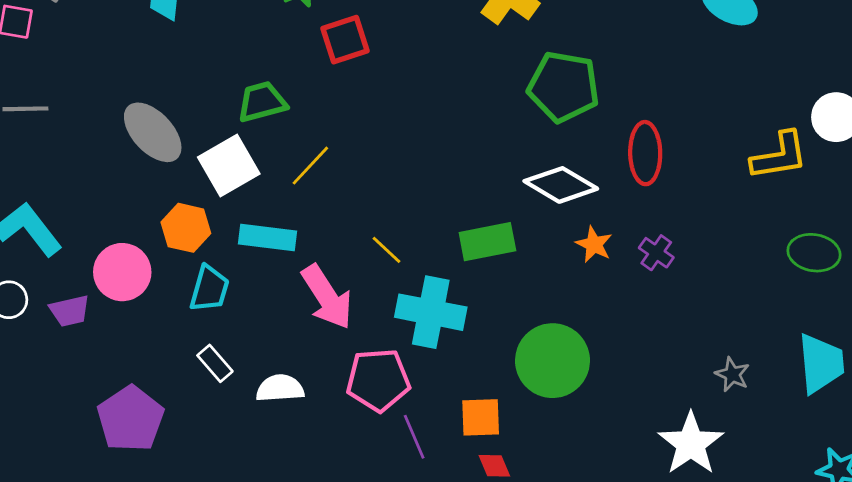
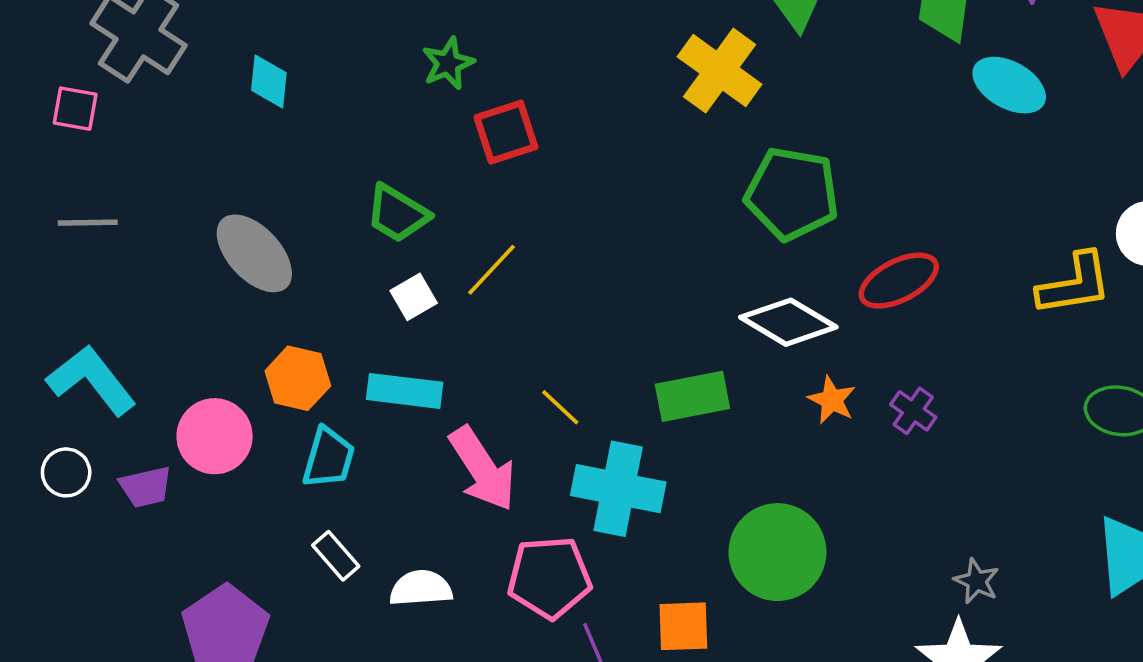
green trapezoid: (262, 102) -> (397, 214), turned -134
red ellipse: (645, 153) -> (899, 281), turned 64
white square: (229, 166) -> (414, 297), moved, size x0.6
yellow line: (310, 166) -> (491, 270), moved
gray star: (732, 374) -> (977, 581), moved

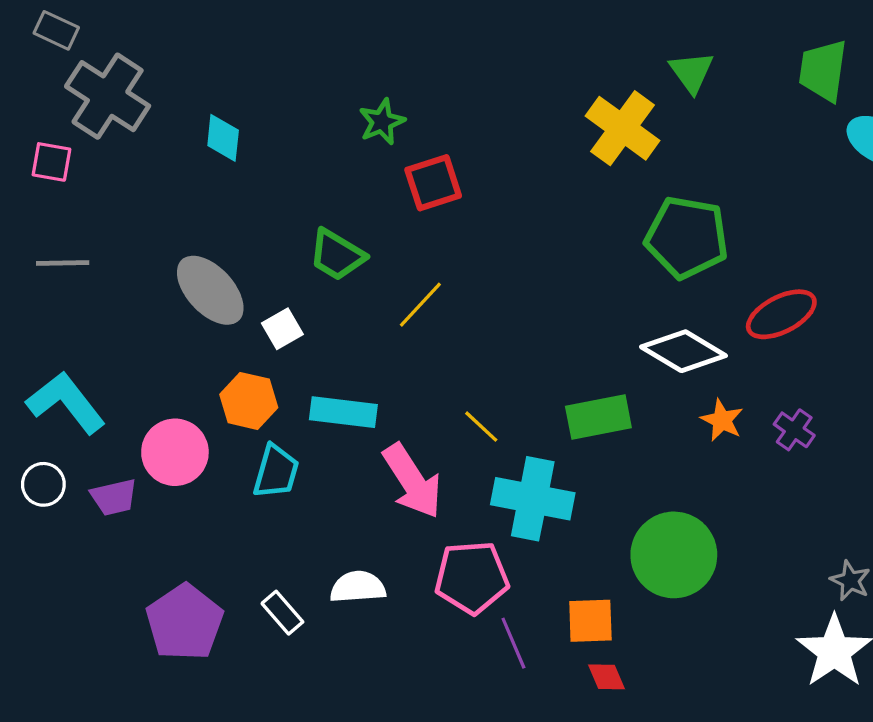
white square: (414, 297) -> (282, 329), moved
white rectangle: (336, 556) -> (282, 613), moved

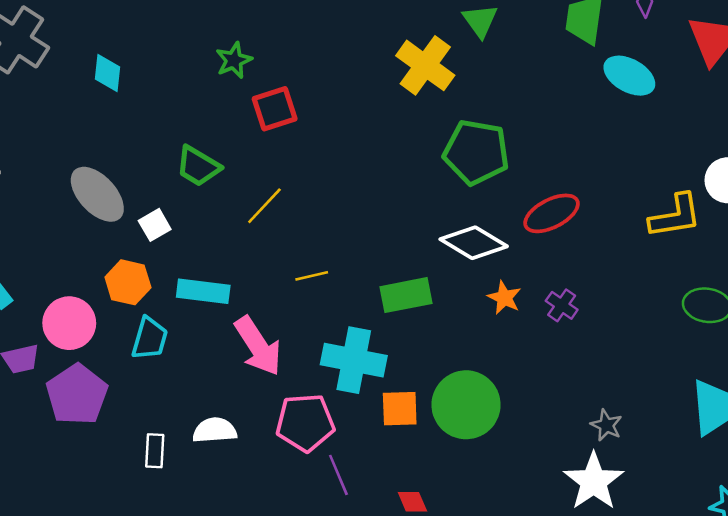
yellow line: (481, 427) -> (312, 276), moved, turned -56
white rectangle: (282, 613) -> (155, 451), turned 44
orange square: (590, 621) -> (400, 409), moved
purple pentagon: (185, 622) -> (77, 395), moved

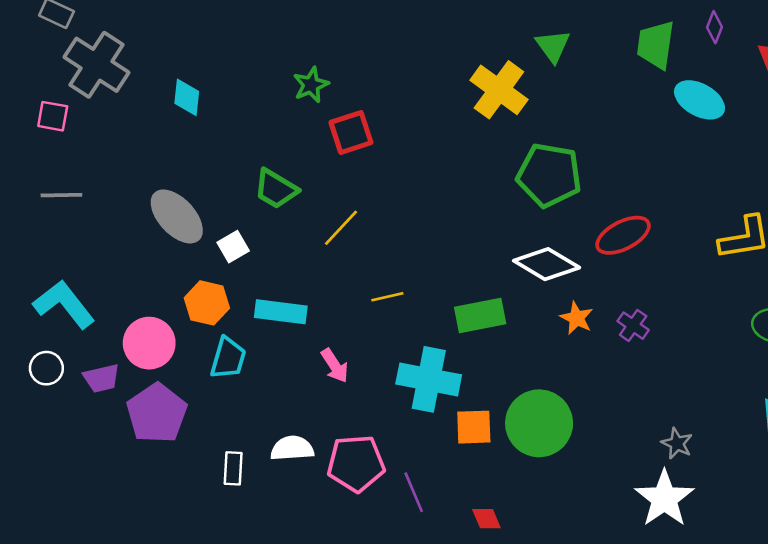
pink arrow: (258, 346) -> (335, 366), size x0.6
pink pentagon: (305, 423) -> (356, 463), moved

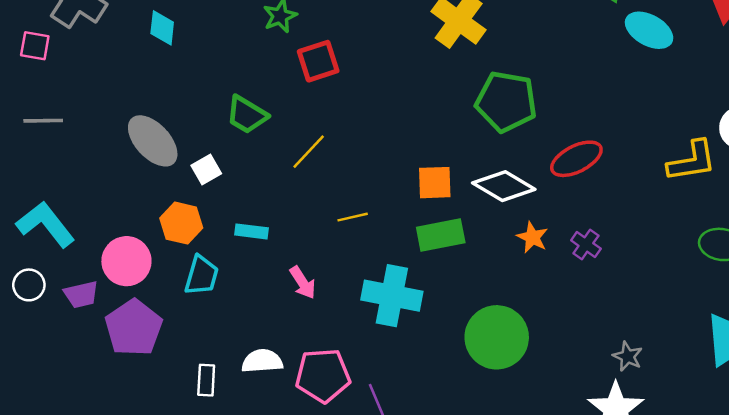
cyan rectangle: (281, 312) -> (251, 231), size x0.7
orange square: (474, 427) -> (435, 183), moved

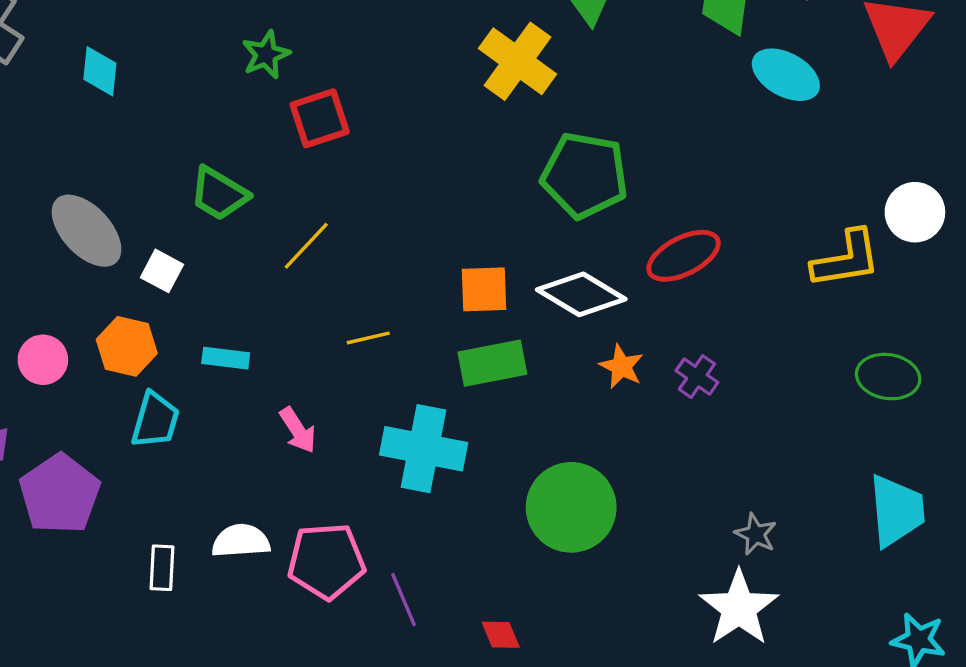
white square: (206, 169) -> (162, 271), turned -32
pink circle: (126, 261) -> (43, 360), moved, size x0.7

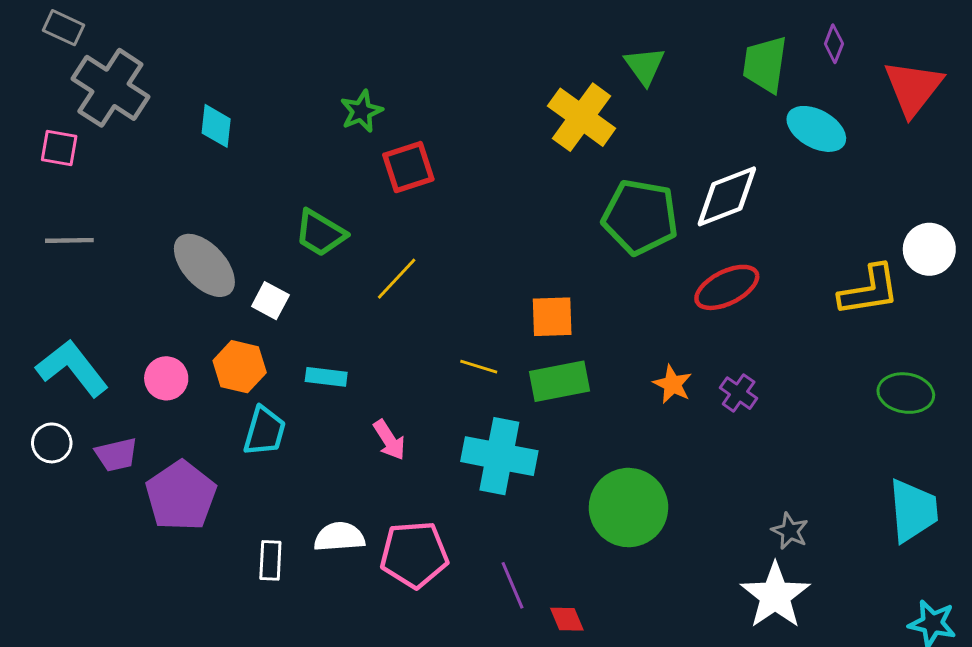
white diamond: (581, 294) -> (727, 196), moved, turned -52
yellow line: (368, 338) -> (479, 367), moved, turned 30
purple line: (403, 600) -> (513, 585), moved

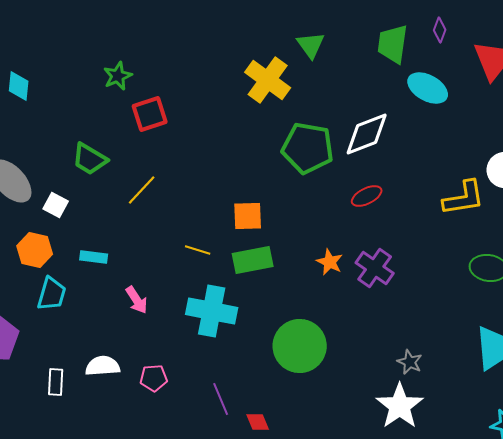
red ellipse: (727, 287) -> (367, 196), size x0.7
purple cross: (739, 393) -> (375, 268), size x1.5
pink pentagon: (414, 554) -> (154, 378), size x0.6

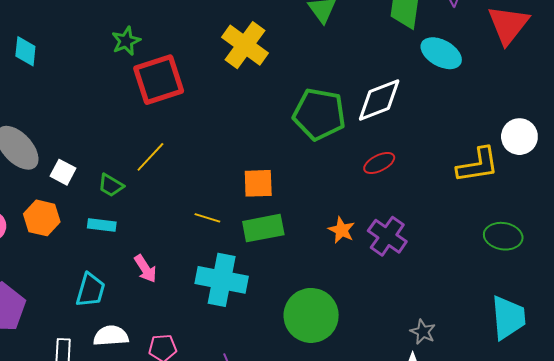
yellow cross: (268, 80) -> (245, 45), moved
red square: (150, 114) -> (159, 80), size x1.4
green trapezoid: (90, 159) -> (111, 185), moved, size x0.7
cyan trapezoid: (52, 294) -> (91, 290), moved

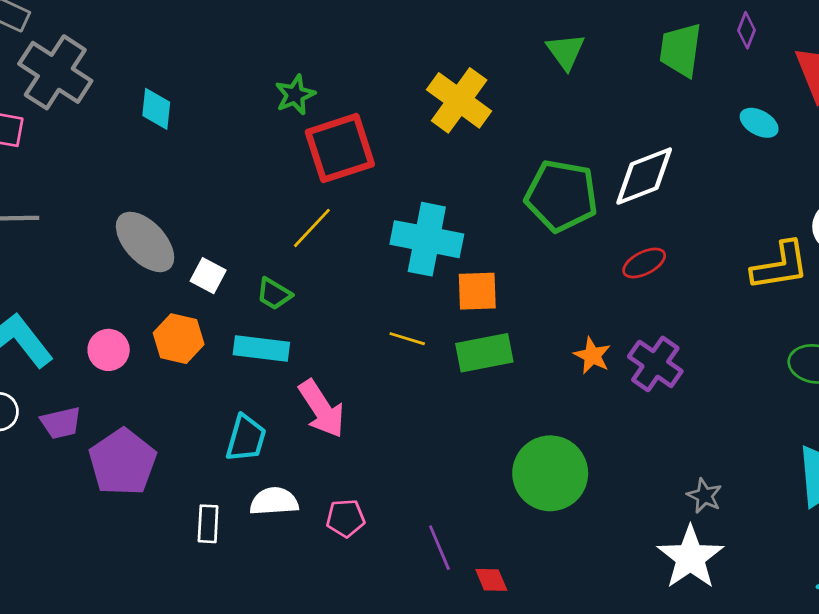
cyan ellipse: (441, 53) -> (759, 123), moved, size x0.7
yellow line: (150, 157) -> (312, 228), moved
cyan rectangle: (102, 225) -> (261, 349), size x1.4
pink arrow: (145, 269) -> (322, 409), size x1.5
cyan cross: (222, 280) -> (427, 239), moved

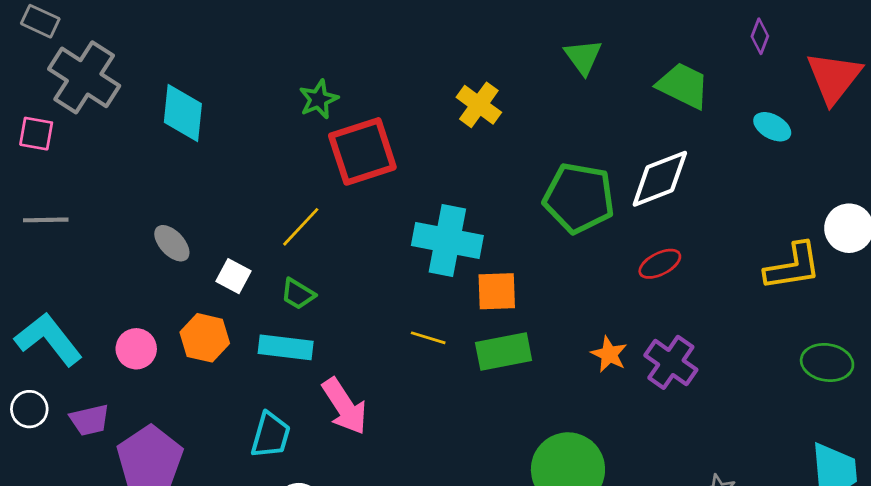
green trapezoid: (681, 50) -> (683, 86), moved, turned 108
yellow cross: (459, 100) -> (479, 105), size x0.7
cyan diamond: (156, 109) -> (183, 113), size x1.4
yellow line: (312, 228) -> (301, 227), moved
gray ellipse: (145, 242) -> (172, 243), size x0.6

